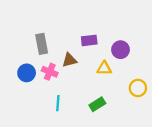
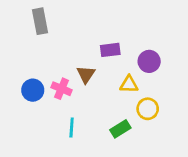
gray rectangle: (42, 44) -> (40, 21), moved
brown triangle: (69, 60) -> (86, 74), turned -42
yellow circle: (138, 88) -> (148, 109), moved

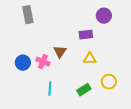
purple rectangle: (110, 50) -> (86, 35), moved
purple circle: (149, 61) -> (104, 16), moved
yellow circle: (148, 109) -> (109, 82), moved

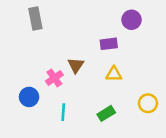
pink cross: (43, 62) -> (54, 78), turned 32
blue circle: (23, 63) -> (29, 97), moved
yellow circle: (109, 82) -> (148, 103), moved

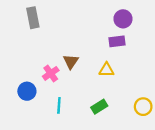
purple rectangle: (109, 44) -> (117, 41), moved
yellow circle: (148, 103) -> (143, 107), moved

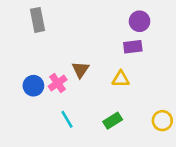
blue circle: (27, 91) -> (33, 86), moved
cyan line: (59, 105) -> (67, 119), turned -35

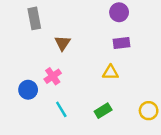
purple circle: (140, 21) -> (119, 12), moved
brown triangle: (80, 70) -> (63, 43), moved
blue circle: (33, 86) -> (28, 90), moved

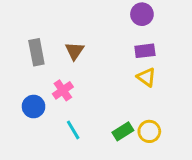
gray rectangle: (34, 18) -> (36, 52), moved
yellow triangle: (110, 73) -> (146, 77), moved, turned 35
yellow circle: (149, 111) -> (149, 131), moved

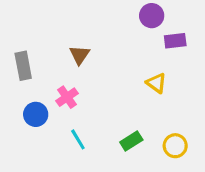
purple rectangle: (145, 51) -> (175, 41), moved
gray rectangle: (36, 52) -> (23, 66), moved
yellow circle: (149, 131) -> (175, 146), moved

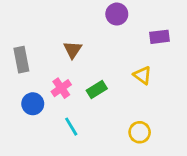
purple circle: (152, 16) -> (117, 14), moved
green rectangle: (131, 141) -> (97, 90), moved
yellow circle: (175, 146) -> (140, 132), moved

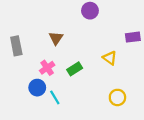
purple rectangle: (160, 37) -> (133, 37), moved
blue circle: (33, 104) -> (37, 88), moved
yellow circle: (140, 132) -> (117, 97), moved

